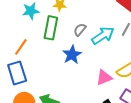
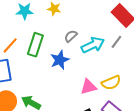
green rectangle: (51, 28) -> (35, 45), moved

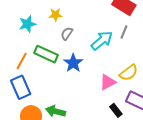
gray semicircle: (71, 36) -> (67, 34), moved
green rectangle: (35, 45) -> (46, 54), turned -70

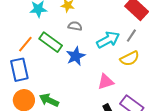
gray semicircle: (67, 34) -> (75, 26), turned 56
yellow semicircle: (129, 73) -> (130, 58), moved

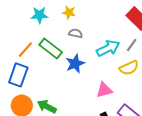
blue rectangle: (19, 70) -> (18, 75), turned 30

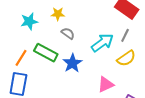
gray semicircle: (76, 33) -> (68, 33), turned 32

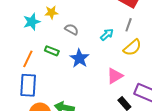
yellow star: (58, 14) -> (51, 12), moved
cyan arrow: (102, 43) -> (107, 35), size x0.6
green rectangle: (46, 53) -> (52, 51), size x0.6

